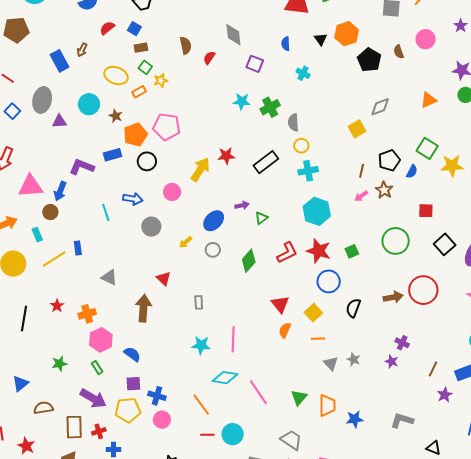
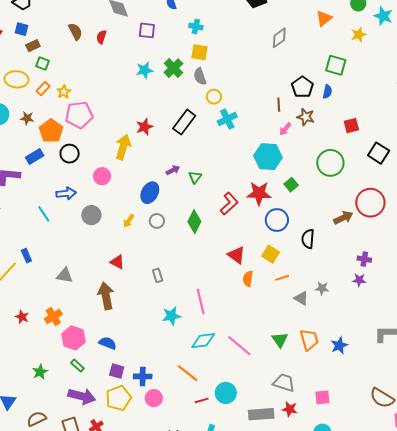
yellow star: (161, 80) -> (64, 92), moved
yellow square: (357, 129) -> (200, 52), moved, turned -36
yellow star: (452, 166) -> (359, 35), moved, size x0.7
cyan hexagon: (317, 211) -> (268, 157), moved
purple square: (133, 384) -> (117, 371), turned 35

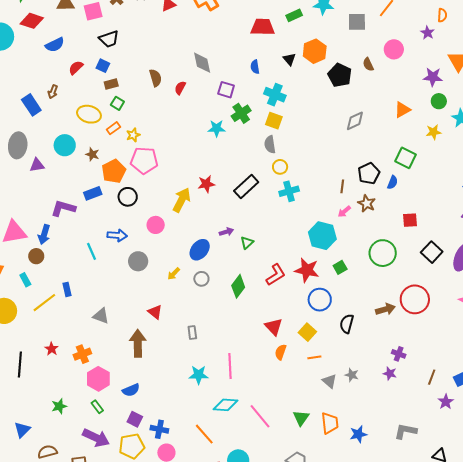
cyan cross: (196, 26) -> (275, 95), size x1.5
green cross: (173, 68) -> (241, 113), moved
blue semicircle: (108, 343) -> (131, 390), turned 126

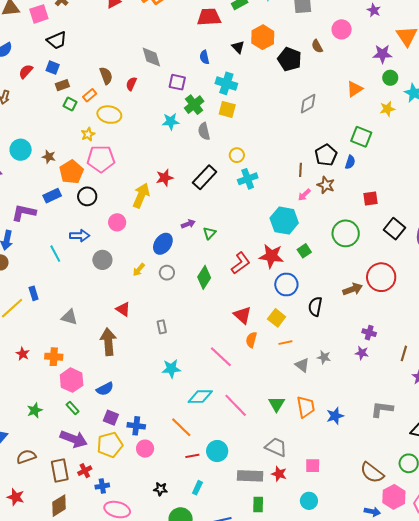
yellow ellipse: (89, 114) -> (109, 115), moved
orange rectangle: (113, 128) -> (90, 95), moved
gray semicircle: (270, 144) -> (204, 131), moved
orange cross: (82, 354) -> (54, 357), turned 30
pink line: (230, 366) -> (221, 357), moved, turned -40

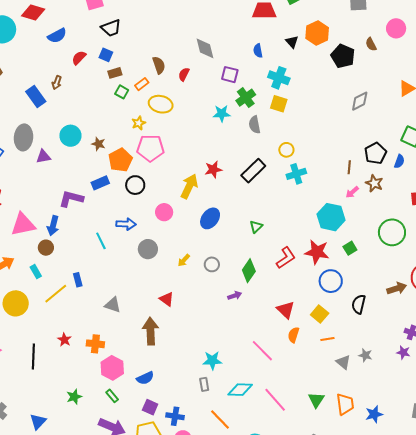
purple arrow: (188, 224) -> (235, 296), moved
blue ellipse: (163, 244) -> (210, 218), moved
gray rectangle: (162, 327) -> (204, 384), moved

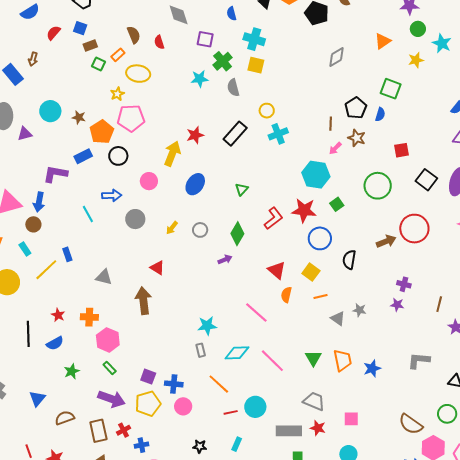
red semicircle: (184, 74) -> (159, 42), turned -40
blue semicircle: (145, 378) -> (55, 343), moved

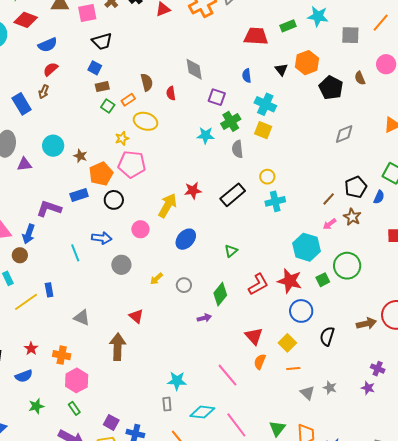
red semicircle: (53, 33) -> (51, 69), moved
brown line: (331, 124) -> (329, 199), turned 32
green circle: (378, 186) -> (347, 266), moved

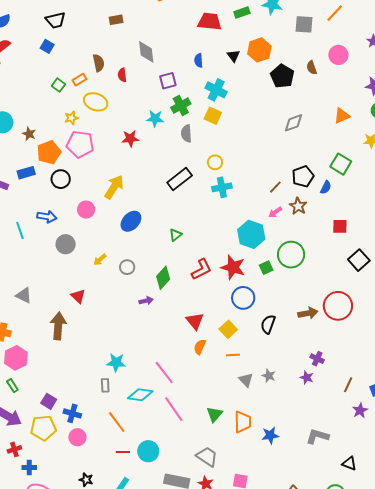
brown rectangle: (102, 87) -> (116, 20), moved
purple square: (217, 97) -> (168, 81), turned -36
red star: (193, 191) -> (130, 139), moved
pink line: (228, 375) -> (164, 373), moved

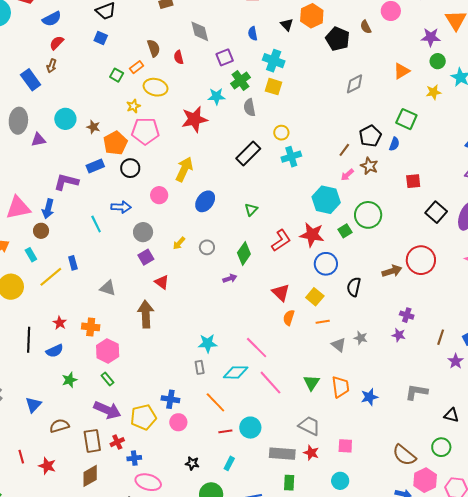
red star: (130, 139) -> (194, 119), size x1.5
purple square: (49, 401) -> (146, 257), moved, turned 35

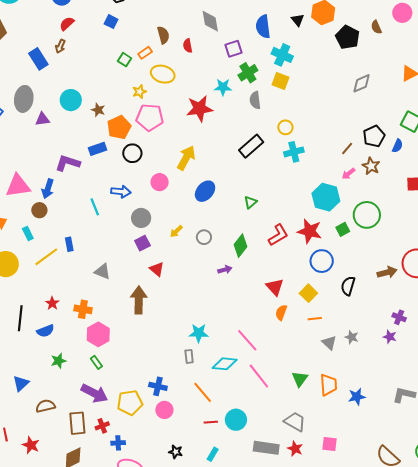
blue semicircle: (253, 34) -> (263, 27), size x1.6

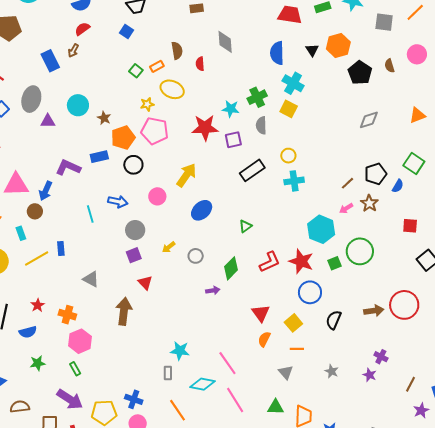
purple square: (234, 49) -> (233, 140), moved
gray triangle: (329, 343) -> (286, 372), moved
green triangle: (300, 379) -> (276, 407), turned 48

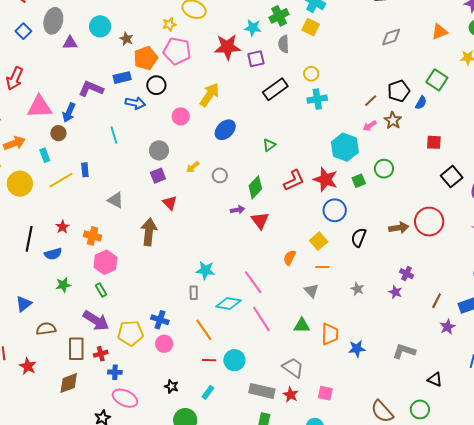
blue arrow: (118, 202) -> (135, 103), moved
green circle: (360, 251) -> (384, 169), size x0.7
red triangle: (261, 313) -> (260, 220), moved

